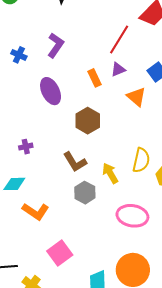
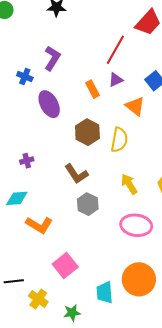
blue cross: (19, 55) -> (25, 77), moved
yellow semicircle: (141, 160) -> (119, 140), moved
yellow arrow: (110, 173) -> (129, 184), moved

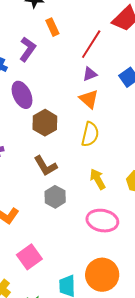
orange rectangle: (93, 89) -> (52, 27), moved
orange triangle: (135, 106) -> (89, 99), moved
brown hexagon: (87, 132) -> (45, 123), moved

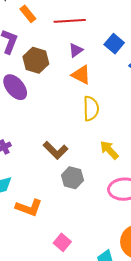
red line: (91, 44) -> (70, 21), turned 68
brown hexagon: (45, 123) -> (36, 60), moved
pink square: (29, 257) -> (62, 242), size x0.7

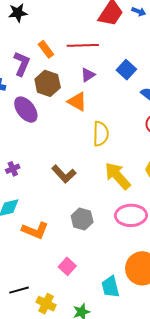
orange rectangle: (28, 14) -> (46, 49), moved
orange triangle: (81, 75) -> (77, 102), moved
yellow arrow: (109, 150) -> (118, 176), size x1.4
gray hexagon: (72, 178) -> (82, 219), moved

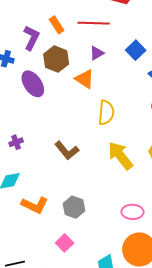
pink ellipse: (131, 215) -> (132, 212), moved, size x0.7
gray hexagon: (82, 219) -> (74, 207), moved

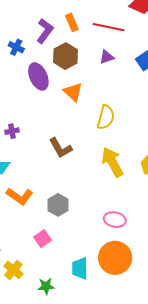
orange triangle: (85, 79) -> (73, 92), moved

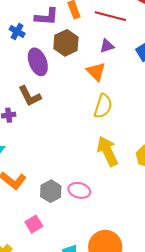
purple L-shape: (45, 31) -> (47, 17), turned 55
orange triangle: (73, 92) -> (96, 72), moved
brown L-shape: (61, 148) -> (30, 96), moved
pink ellipse: (115, 220) -> (79, 190), moved

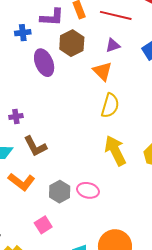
blue cross: (17, 31) -> (23, 33), turned -35
brown L-shape: (30, 96) -> (35, 146), moved

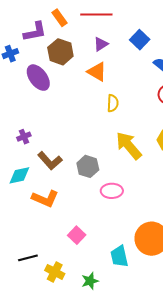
yellow semicircle: (110, 105) -> (113, 103), size x0.7
gray hexagon: (60, 192) -> (88, 166), moved

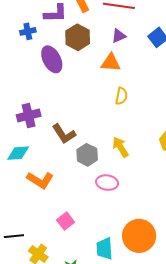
orange triangle: (97, 72) -> (111, 63), turned -35
purple cross: (24, 137) -> (29, 116), size x1.6
yellow arrow: (129, 146) -> (120, 147), moved, size x0.7
brown L-shape: (50, 161) -> (64, 134), moved

